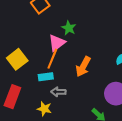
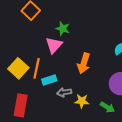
orange line: (52, 59) -> (37, 68), moved
yellow star: (44, 109) -> (82, 101), moved

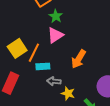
green star: (63, 29) -> (56, 16), moved

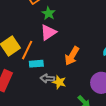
yellow star: (68, 93) -> (59, 82), moved

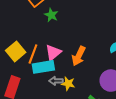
pink triangle: (48, 32) -> (53, 53), moved
cyan rectangle: (36, 64) -> (43, 67), size x1.5

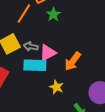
orange line: (33, 54) -> (24, 13), moved
gray arrow: (56, 81) -> (31, 46), moved

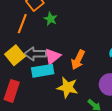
gray arrow: (31, 46) -> (35, 54), size x1.5
yellow star: (56, 87) -> (67, 87), size x1.5

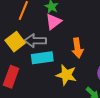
pink triangle: (52, 56) -> (53, 22), moved
orange arrow: (78, 60) -> (77, 48), turned -36

